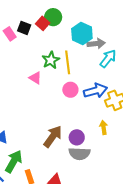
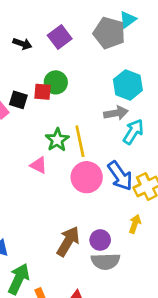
red square: (43, 23) -> (42, 92), turned -32
cyan hexagon: (82, 33) -> (128, 85), moved
pink circle: (70, 90) -> (87, 177), size x1.5
blue arrow: (95, 91) -> (120, 176), turned 75
yellow arrow: (104, 127) -> (135, 224), turned 32

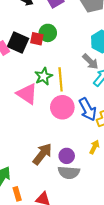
black square: (18, 100) -> (18, 43), size x1.5
gray arrow: (116, 113) -> (90, 62), turned 48
pink triangle: (39, 165) -> (27, 94), size x1.6

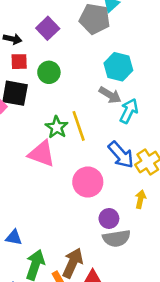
red square: (37, 39) -> (19, 62), moved
pink circle: (62, 107) -> (88, 182), moved
brown arrow: (42, 154) -> (73, 263), moved

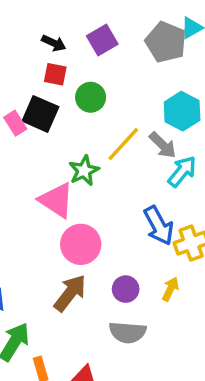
yellow line: (79, 126) -> (123, 144), moved, turned 48
pink circle: (88, 182) -> (81, 244), moved
purple circle: (109, 218) -> (126, 289), moved
brown arrow: (73, 263) -> (70, 293), moved

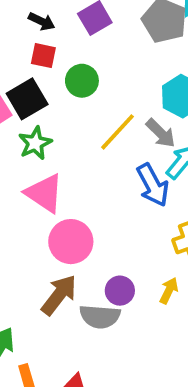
black square: (40, 114) -> (27, 99), turned 36
green star: (84, 171) -> (35, 143), moved
blue arrow: (159, 226) -> (153, 185), moved
gray semicircle: (128, 332) -> (100, 317), moved

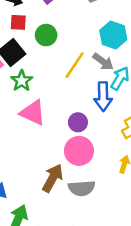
blue arrow: (153, 185) -> (103, 96), turned 36
pink circle: (71, 242) -> (79, 151), moved
purple circle: (120, 291) -> (78, 122), moved

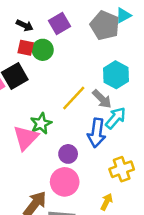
green circle: (46, 35) -> (43, 50), moved
green star: (22, 81) -> (41, 124), moved
pink triangle: (33, 113) -> (26, 138), turned 40

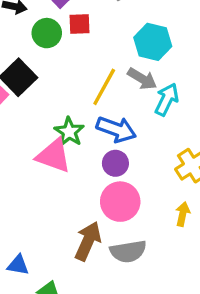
red square: (26, 48) -> (79, 24), moved
blue arrow: (97, 133) -> (116, 129), moved, turned -64
pink triangle: (26, 138) -> (54, 156), turned -40

